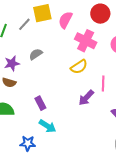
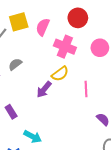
purple arrow: (86, 98) -> (44, 89), moved
purple rectangle: (40, 103) -> (11, 112), moved

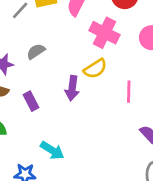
purple arrow: (44, 89) -> (72, 88), turned -36
purple rectangle: (11, 112) -> (31, 101), moved

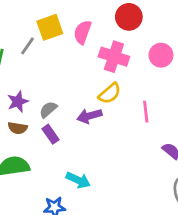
gray semicircle: (36, 51) -> (48, 110), moved
purple arrow: (72, 88) -> (89, 116), turned 75

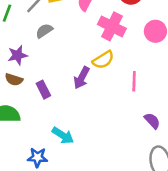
gray semicircle: (48, 110) -> (44, 31), moved
purple arrow: (89, 116) -> (82, 78), turned -55

